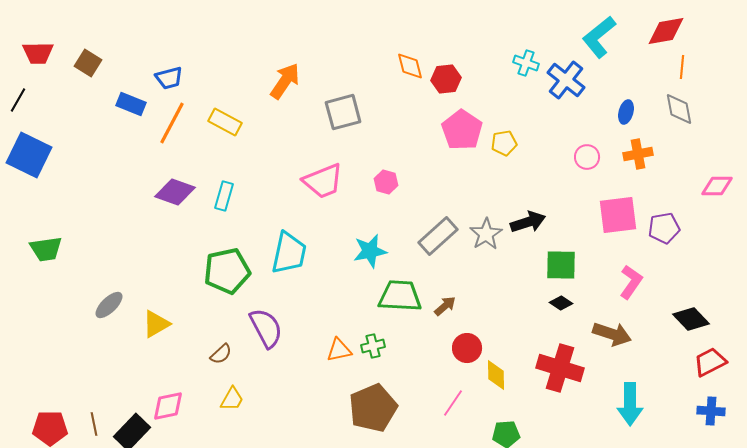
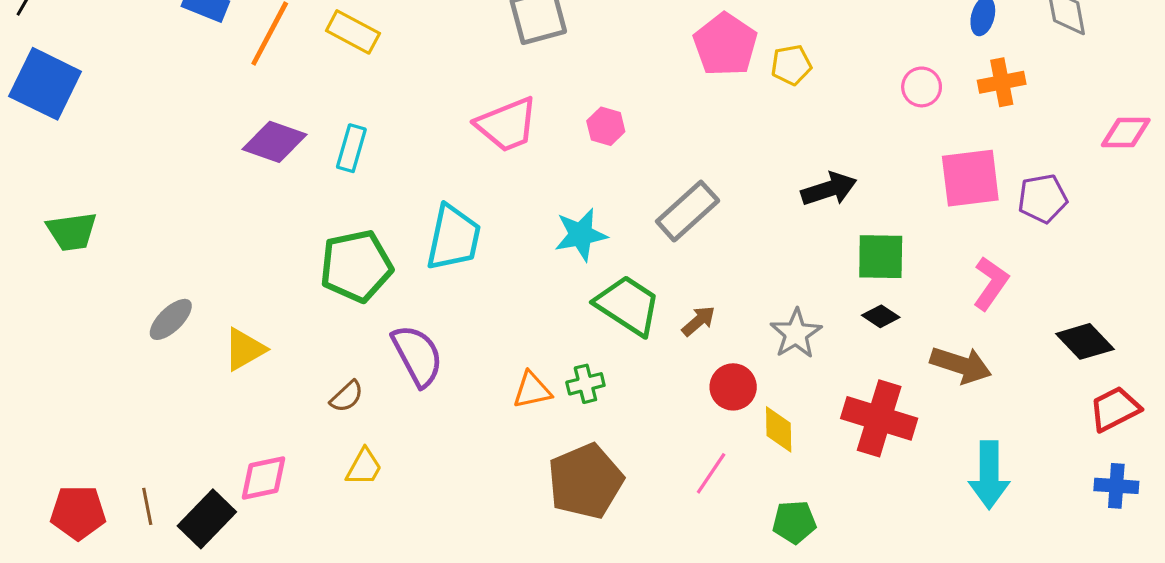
gray star: (486, 234) -> (796, 334), moved
green trapezoid: (400, 296) -> (628, 305), turned 30

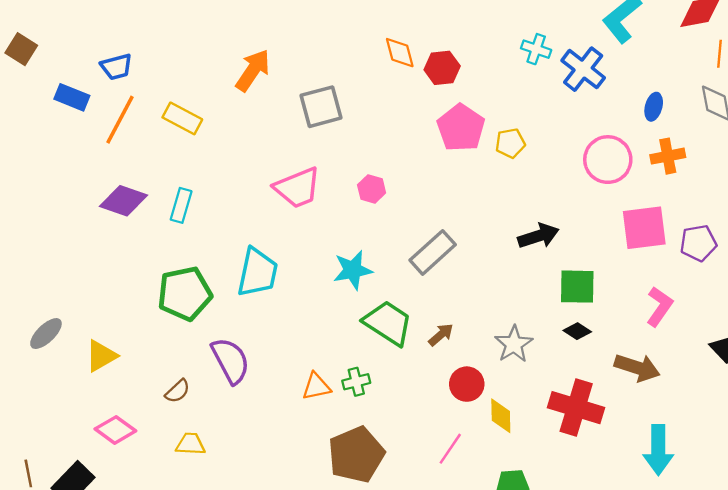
pink circle: (922, 87) -> (608, 160), size x1.6
yellow trapezoid: (364, 467) -> (191, 444), turned -116
pink diamond: (263, 478) -> (115, 430), moved, turned 48

